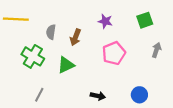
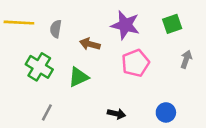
purple star: (105, 21) -> (125, 25), size x1.6
gray semicircle: (51, 32) -> (56, 29), moved
brown arrow: (75, 37) -> (90, 44), turned 84

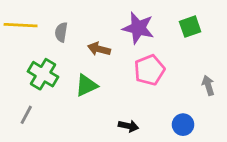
gray arrow: (186, 59) -> (208, 85), moved, turned -36
gray line: (47, 112) -> (26, 115), moved

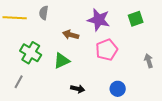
gray semicircle: (61, 32) -> (44, 13), moved
blue circle: (183, 125) -> (118, 89), moved
black arrow: (128, 126) -> (78, 89), moved

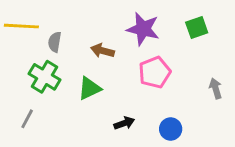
gray semicircle: (44, 13) -> (55, 42), moved
black arrow: (78, 89) -> (124, 123), moved, turned -32

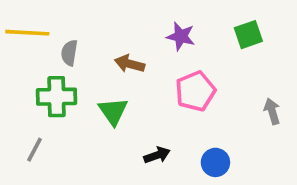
purple star: (143, 29) -> (181, 36), size x0.7
green cross: (45, 77) -> (57, 97), turned -32
green triangle: (89, 88) -> (113, 111), turned -40

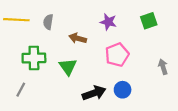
gray semicircle: (69, 53) -> (48, 22), moved
black arrow: (157, 155) -> (94, 93), size x1.5
blue circle: (215, 162) -> (123, 90), moved

